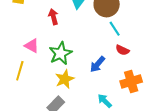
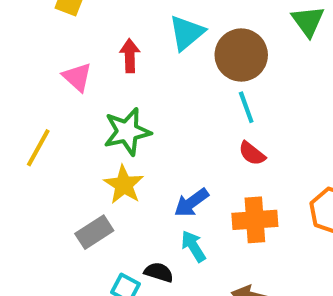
pink triangle: (32, 46) -> (77, 77), moved
blue arrow: (98, 64) -> (191, 203), moved
yellow star: (65, 79) -> (124, 185), turned -30

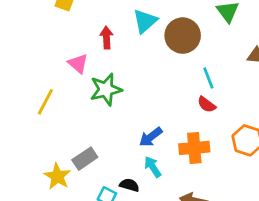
pink triangle: (77, 77) -> (78, 64), moved
cyan line: (246, 107) -> (208, 78), moved
red semicircle: (252, 153) -> (207, 104), moved
yellow star: (124, 185) -> (57, 176), moved

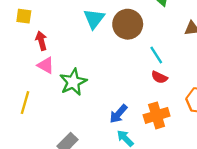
red arrow: (106, 38) -> (41, 41), moved

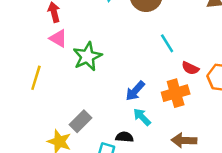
cyan line: (156, 55) -> (167, 43), moved
red semicircle: (159, 77) -> (190, 68), moved

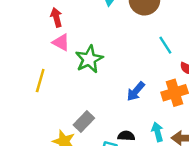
cyan arrow: (142, 117) -> (157, 132), moved, turned 30

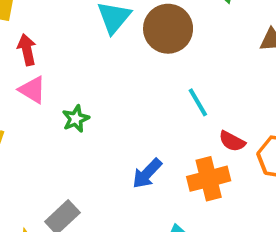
green star: (89, 59) -> (76, 119), size x0.6

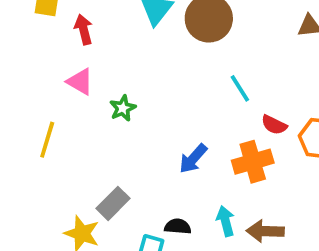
red arrow: (27, 50) -> (84, 29), moved

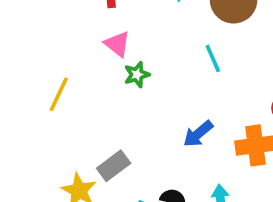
pink triangle: (80, 82) -> (117, 44), moved
cyan line: (240, 88) -> (213, 58), moved

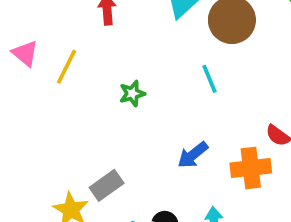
pink triangle: (117, 44) -> (25, 53), moved
yellow line: (59, 94) -> (66, 67), moved

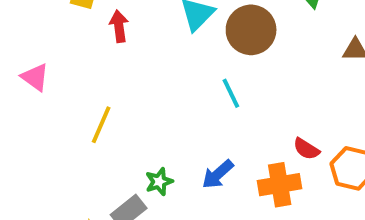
yellow line: (66, 67) -> (101, 125), moved
green star: (132, 94) -> (159, 182), moved

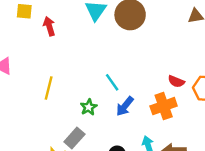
cyan line: (231, 93) -> (112, 82), moved
green star: (159, 182) -> (89, 107), moved

